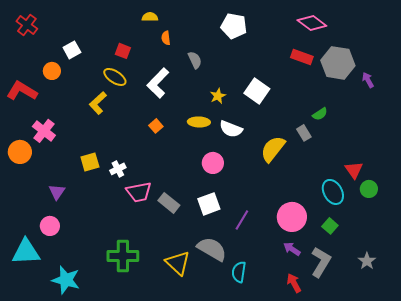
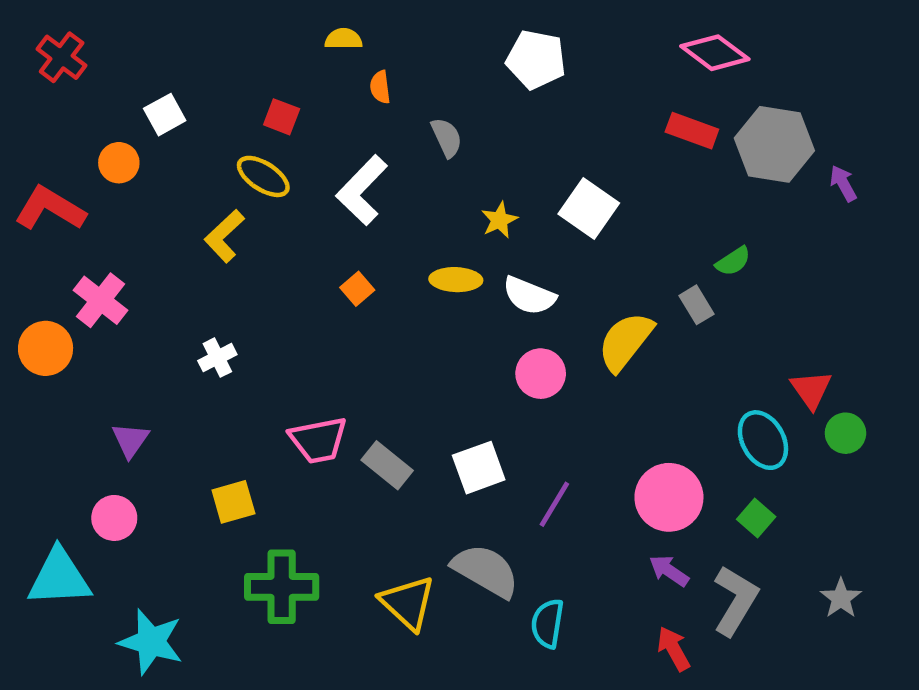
yellow square: (90, 162) -> (233, 502), moved
pink circle: (213, 163) -> (541, 374), moved
white cross: (118, 169) -> (217, 358), moved

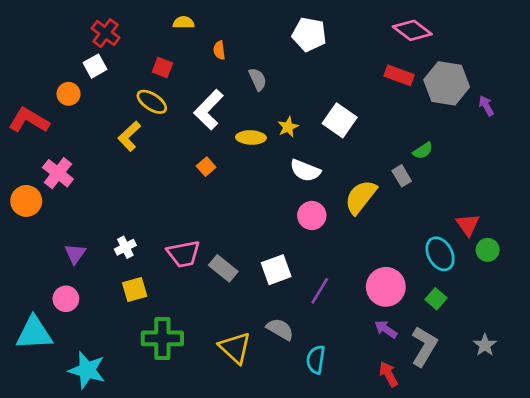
yellow semicircle: (343, 39) -> (184, 22), moved
red cross: (62, 57) -> (106, 33), moved
yellow ellipse: (456, 280) -> (251, 137), moved
white cross: (217, 358) -> (125, 247), moved
gray semicircle: (486, 571) -> (280, 329), size x0.7

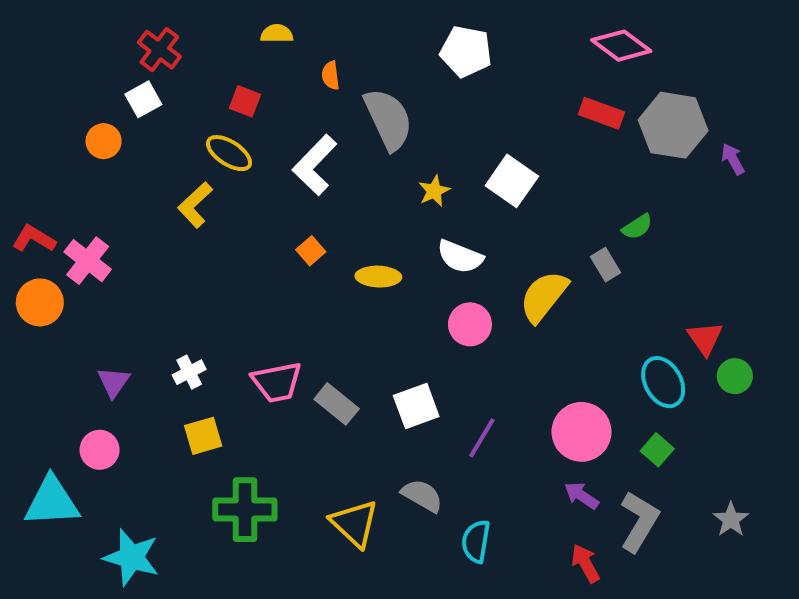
gray semicircle: (258, 79) -> (388, 119), size x1.8
red L-shape: (29, 120) -> (34, 239), moved, size x0.7
yellow ellipse: (251, 137) -> (378, 277), moved

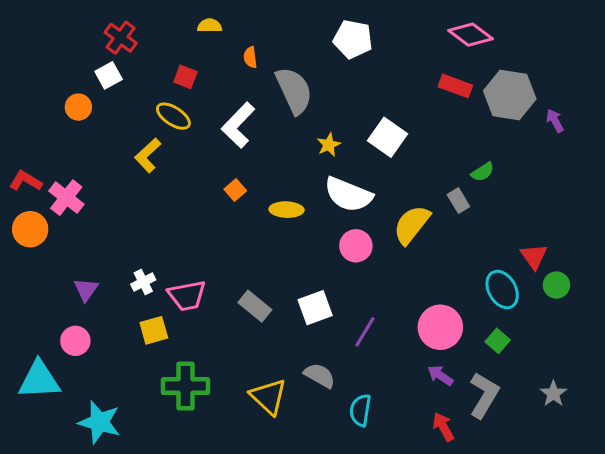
white semicircle: (460, 257) -> (348, 195), size x1.4
pink trapezoid: (277, 382) -> (187, 296), moved

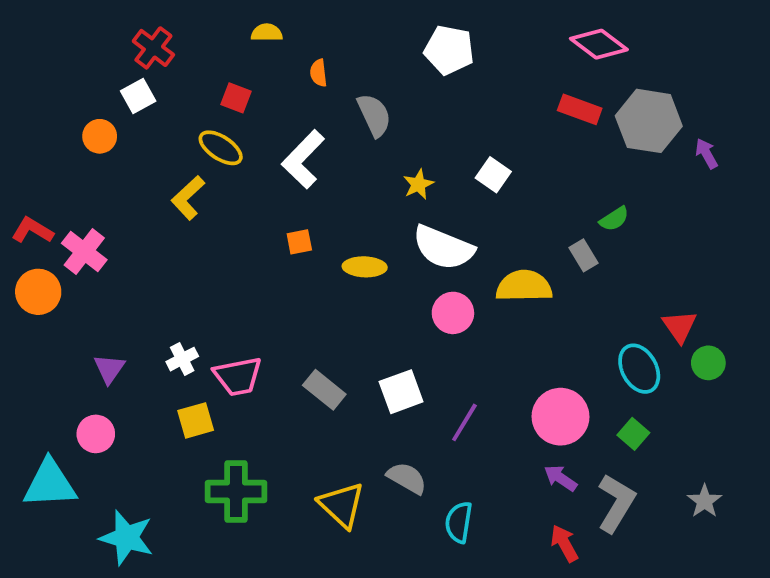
gray semicircle: (294, 90) -> (374, 115), size x0.7
white square: (388, 137) -> (493, 175), size x0.7
orange square: (235, 190) -> (299, 242), turned 30
yellow semicircle: (412, 225) -> (524, 286), turned 51

